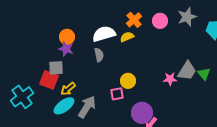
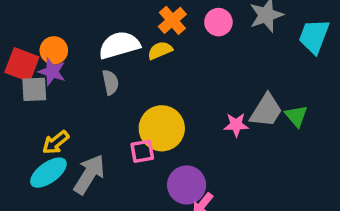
gray square: (56, 68) -> (34, 89), moved
red square: (49, 80) -> (22, 65), moved
yellow circle: (128, 81) -> (162, 128), size x1.6

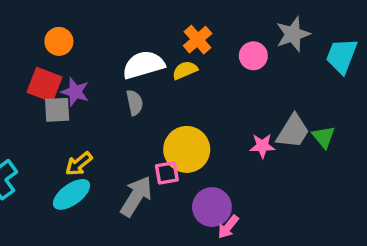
pink circle: (218, 22) -> (253, 56), moved
orange circle: (54, 50) -> (59, 41), moved
gray arrow: (89, 174) -> (136, 196), moved

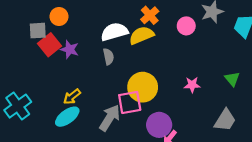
yellow semicircle: (185, 70) -> (141, 35), size x1.5
red square: (44, 85) -> (50, 45), turned 30
gray square: (57, 110) -> (38, 31), moved
gray trapezoid: (293, 131) -> (225, 120), moved
pink square: (167, 173) -> (130, 102), size x1.5

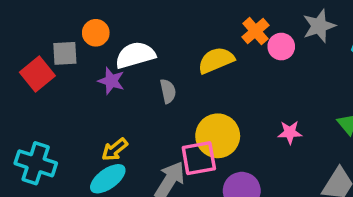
orange cross: (150, 15) -> (255, 31), moved
white semicircle: (114, 32) -> (135, 55), moved
red square: (50, 45) -> (37, 74), moved
cyan cross: (18, 106) -> (36, 163), turned -36

